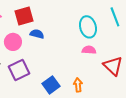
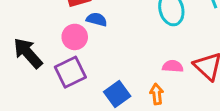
pink circle: (13, 42) -> (75, 37), moved
pink semicircle: (89, 50) -> (173, 66), moved

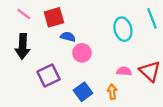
pink circle: (75, 37) -> (82, 53), moved
black arrow: (28, 53) -> (23, 46), moved, turned -135

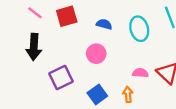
blue semicircle: (68, 37) -> (104, 24), moved

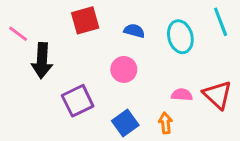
pink line: (35, 13) -> (18, 34), moved

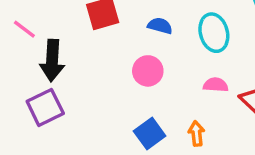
pink semicircle: (182, 95) -> (216, 85), moved
purple square: (78, 101) -> (45, 107), moved

